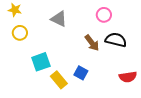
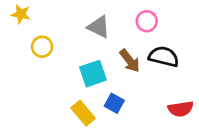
gray triangle: (59, 19) -> (99, 27), moved
yellow circle: (20, 33) -> (42, 47), moved
cyan square: (41, 62) -> (93, 74), moved

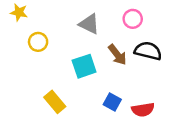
blue square: (114, 103) -> (112, 102), moved
red semicircle: (181, 109) -> (143, 110), moved
yellow rectangle: (83, 113) -> (55, 102), moved

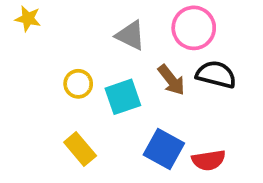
pink circle: (133, 19) -> (194, 28), size x1.5
yellow circle: (38, 42) -> (78, 84), moved
blue square: (112, 102) -> (164, 149), size x1.5

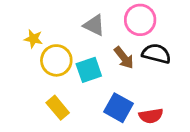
yellow star: (28, 19) -> (33, 39), moved
yellow circle: (78, 84) -> (56, 60), size x1.5

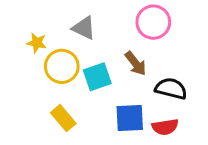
gray triangle: (94, 25) -> (84, 28), moved
black semicircle: (156, 54) -> (171, 89), moved
blue square: (118, 108) -> (130, 118), turned -32

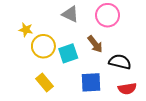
gray triangle: (84, 28) -> (70, 14), moved
red semicircle: (165, 127) -> (127, 89), moved

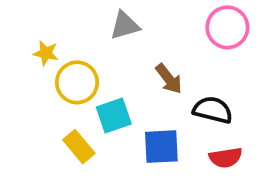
gray triangle: (70, 14) -> (125, 26), turned -42
pink circle: (108, 15) -> (227, 27), moved
cyan square: (68, 53) -> (114, 115), moved

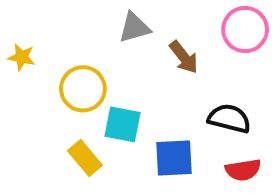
yellow star: (46, 53) -> (22, 57), moved
brown arrow: (169, 79) -> (184, 57), moved
cyan square: (114, 115) -> (122, 124), turned 30

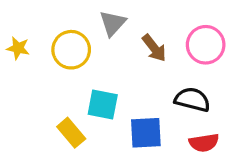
gray triangle: (134, 28) -> (113, 23), turned -32
pink circle: (245, 29) -> (206, 45), moved
yellow circle: (83, 89) -> (71, 50), moved

